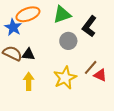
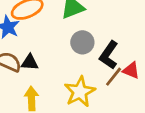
black L-shape: (89, 26) -> (109, 55), moved
red triangle: (100, 75) -> (131, 70), moved

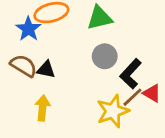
yellow star: (80, 92) -> (113, 111), moved

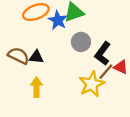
blue star: (28, 29) -> (58, 20), moved

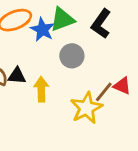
black L-shape: (103, 53) -> (101, 24), moved
yellow arrow: (37, 87) -> (41, 89), moved

